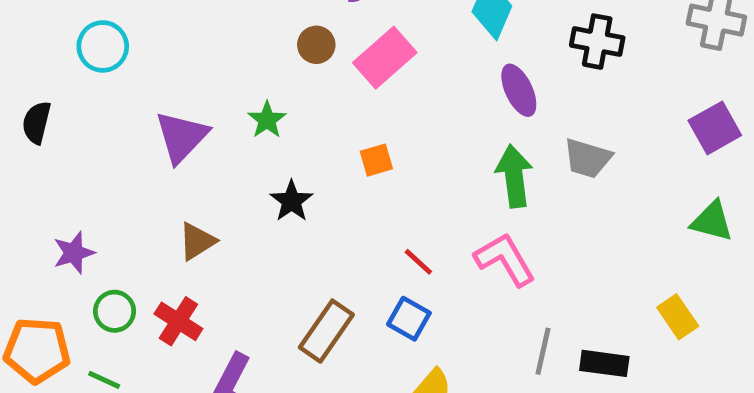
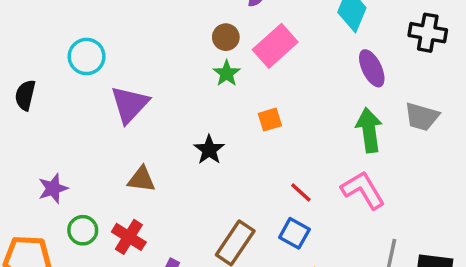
cyan circle: (103, 46) -> (87, 56), moved
green star: (267, 120) -> (227, 73), moved
brown triangle: (197, 241) -> (142, 179), turned 40

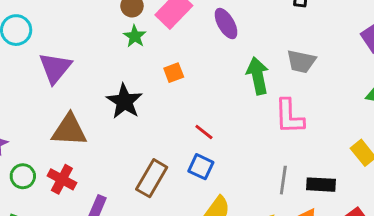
purple ellipse: (372, 68) -> (226, 24), moved
black star: (209, 150) -> (124, 101), size x1.4
brown triangle: (142, 179) -> (69, 130), size x1.5
pink L-shape: (363, 190) -> (289, 116), moved, turned -147

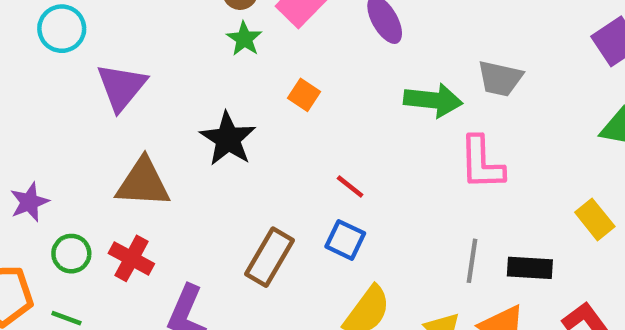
orange square: (174, 73) -> (304, 95), turned -36
green arrow: (258, 76) -> (433, 100), turned 108

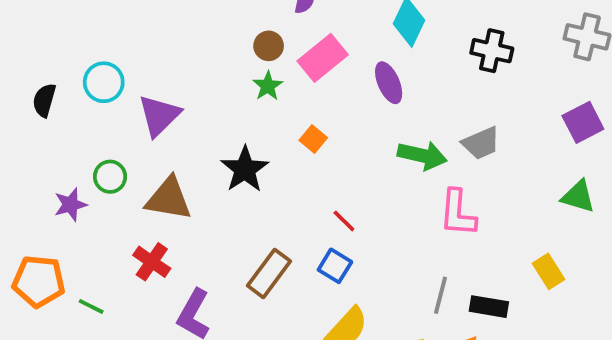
cyan circle: (62, 29) -> (104, 82), moved
gray trapezoid: (500, 78) -> (481, 143), turned -42
green circle: (71, 254) -> (110, 177), moved

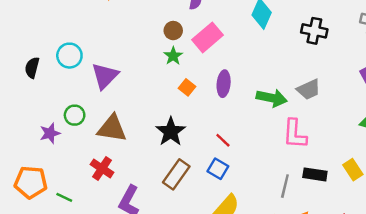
purple ellipse: (389, 83) -> (224, 84), moved, turned 30
orange square: (313, 139) -> (187, 87), moved
black star: (245, 169) -> (171, 132), moved
black rectangle: (489, 307) -> (315, 174), moved

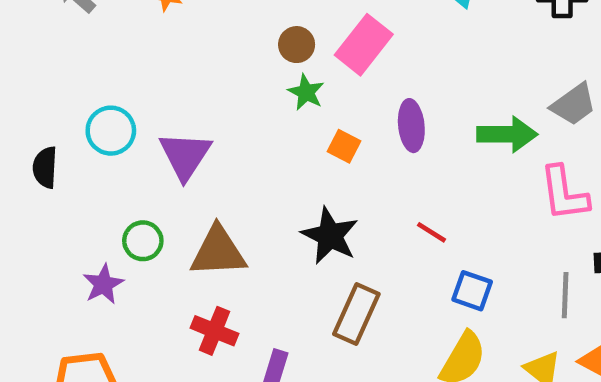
blue square: (218, 169) -> (472, 291), moved

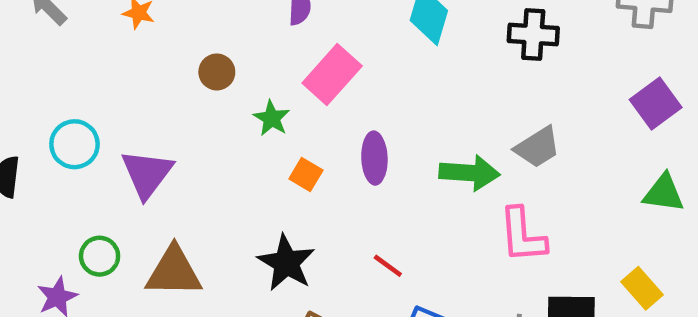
brown circle: (297, 45) -> (217, 72), moved

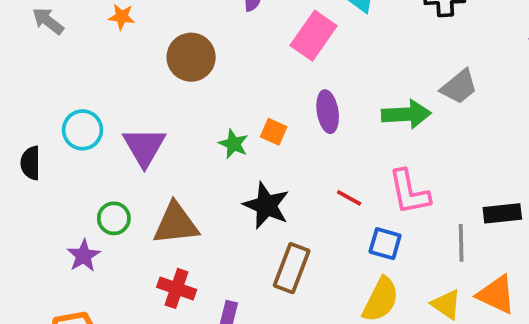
brown circle: (217, 72) -> (191, 57), size x1.6
pink rectangle: (332, 74) -> (314, 36), moved
green star: (272, 118) -> (234, 144), moved
pink L-shape: (522, 235) -> (409, 192), moved

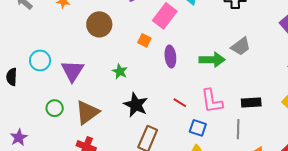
orange square: (274, 132) -> (144, 40), moved
black rectangle: (502, 213) -> (251, 102), moved
brown triangle: (176, 224) -> (87, 112), turned -32
purple star: (84, 256) -> (19, 137), moved

